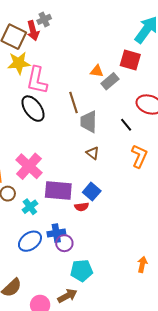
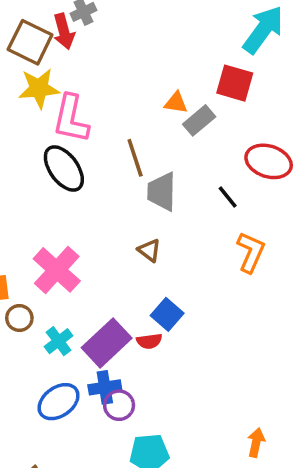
brown triangle: (93, 153) -> (149, 250), moved
purple rectangle: (58, 191) -> (107, 343), moved, turned -48

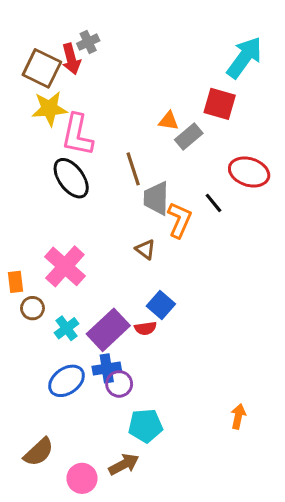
orange L-shape: (251, 252) -> (179, 220), moved

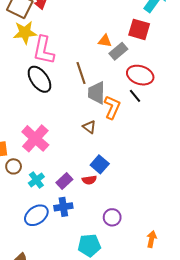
red ellipse: (249, 172) -> (140, 75), moved
purple rectangle: (108, 330) -> (64, 181), size x0.6
purple circle: (119, 384) -> (112, 217), moved

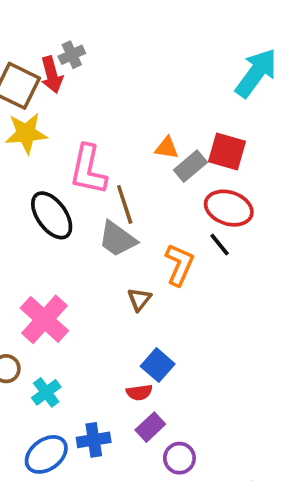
red square: (139, 29) -> (227, 151), moved
pink L-shape: (44, 50) -> (88, 170), moved
gray trapezoid: (97, 93) -> (117, 239), moved, turned -55
brown triangle: (89, 127) -> (139, 299), turned 32
purple rectangle: (64, 181) -> (150, 427), moved

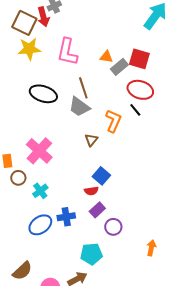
pink L-shape: (88, 170) -> (67, 52), moved
black ellipse: (52, 215) -> (43, 94), turned -36

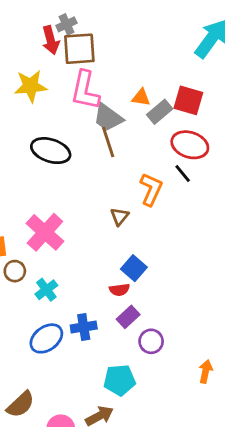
brown square: (24, 23) -> (79, 49), moved, turned -30
gray trapezoid: (79, 107) -> (108, 118), moved

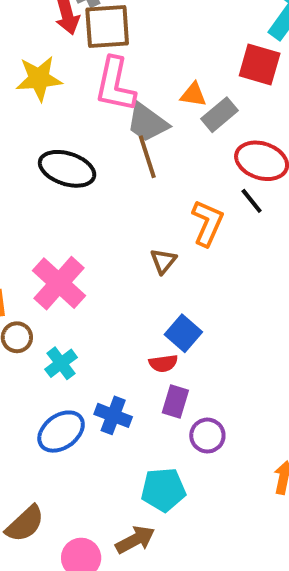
red square: (188, 100) -> (260, 65), moved
purple rectangle: (128, 317) -> (175, 401), turned -30
blue cross: (84, 327) -> (113, 415), turned 30

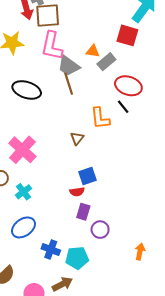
orange L-shape: (207, 223) -> (100, 118), turned 150
blue square: (183, 333) -> (88, 176), turned 30
blue cross: (113, 415) -> (51, 249), moved

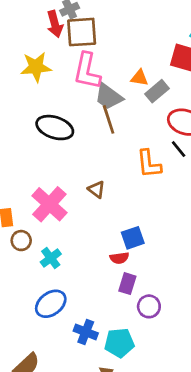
brown triangle: (77, 138) -> (96, 189), moved, turned -32

